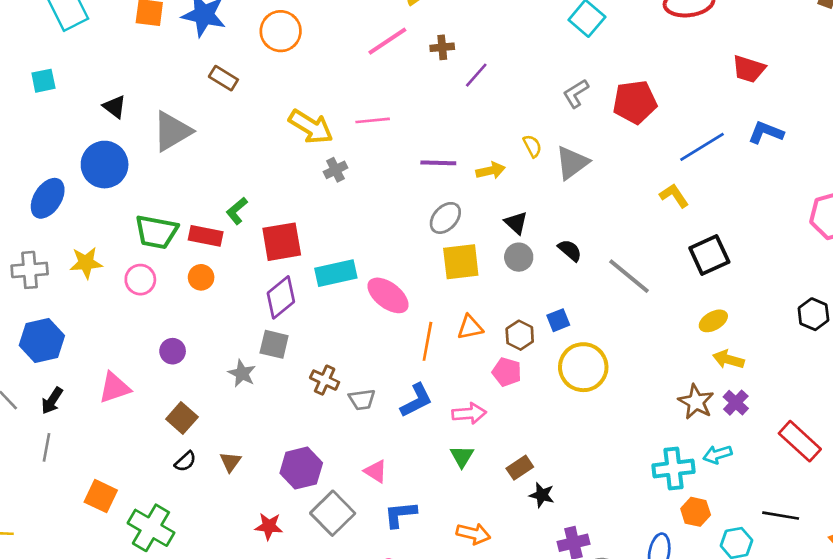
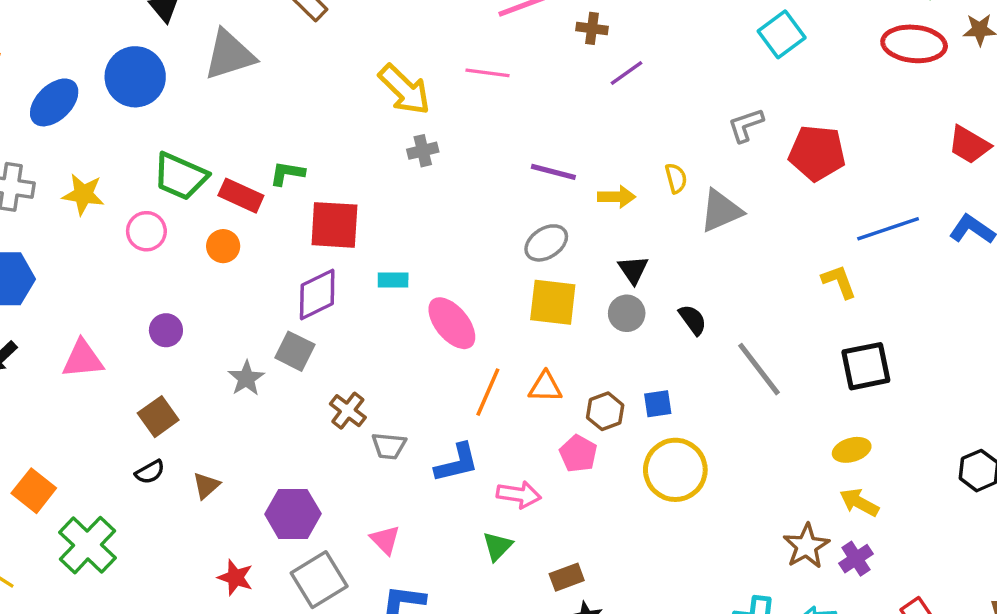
pink line: (373, 120) -> (488, 73), moved
green L-shape: (237, 211) -> (287, 173), turned 36
cyan rectangle: (336, 273) -> (393, 280), size x0.6

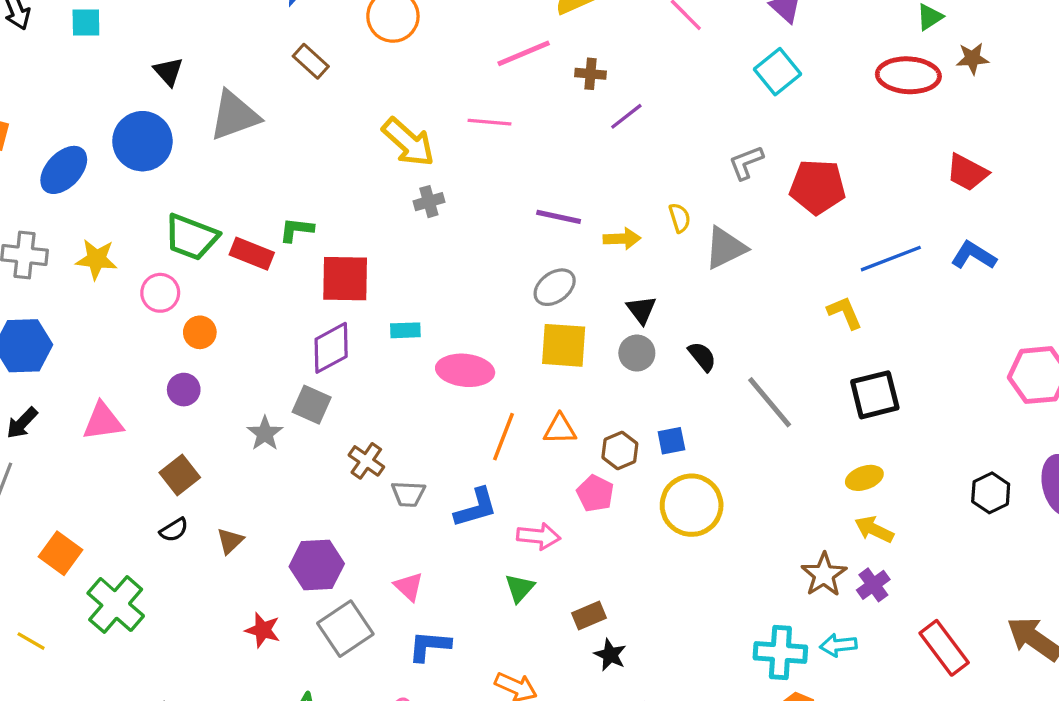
orange circle: (223, 246) -> (200, 332), moved
pink ellipse: (452, 323) -> (465, 370), turned -42

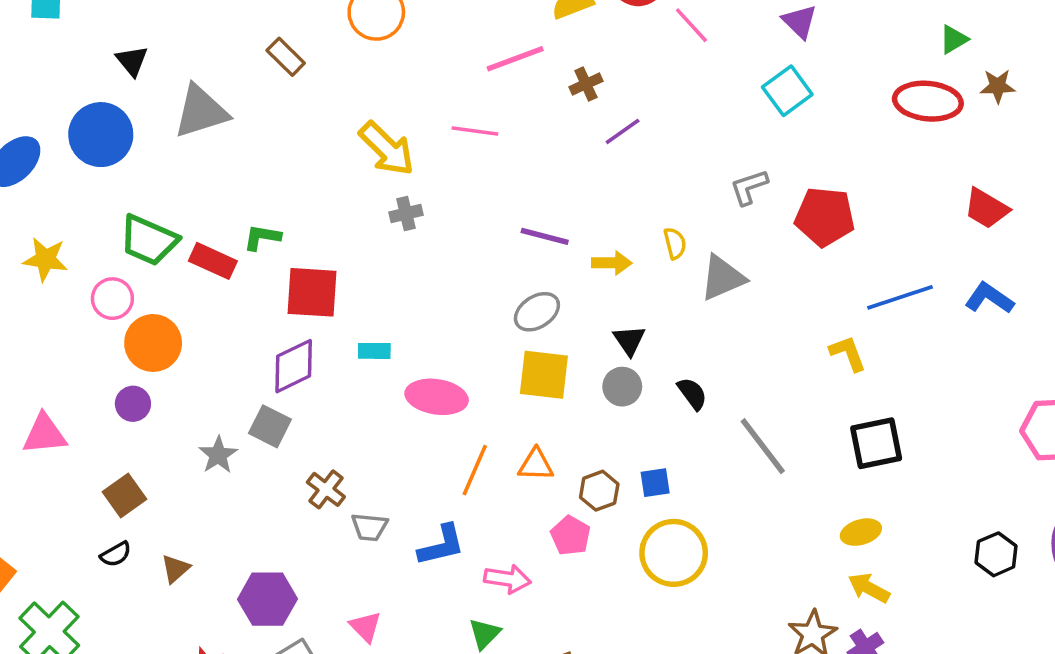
brown cross: (590, 74) -> (586, 84), turned -32
orange circle: (200, 332) -> (153, 343), size x1.6

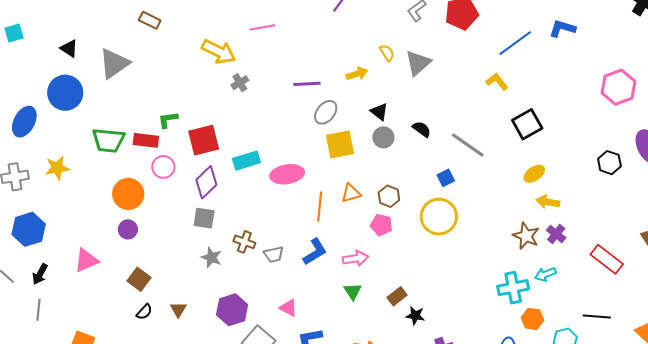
purple line: (545, 236) -> (307, 84), moved
pink circle: (112, 299) -> (163, 167), moved
cyan rectangle: (374, 351) -> (246, 161), size x1.5
gray star: (218, 455) -> (211, 257), moved
blue square: (655, 483) -> (446, 178), moved

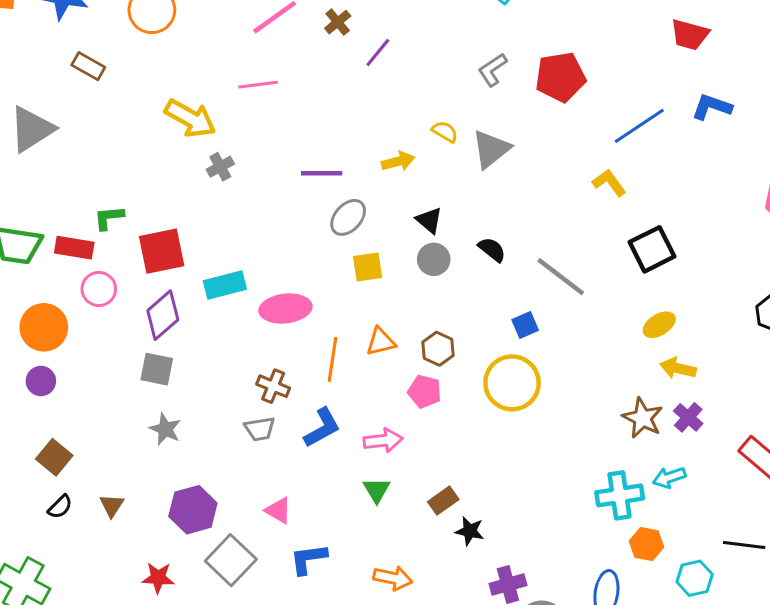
yellow semicircle: (387, 53) -> (445, 132), turned -30
yellow square: (340, 144) -> (368, 267), size x0.7
brown cross: (244, 242) -> (273, 386), moved

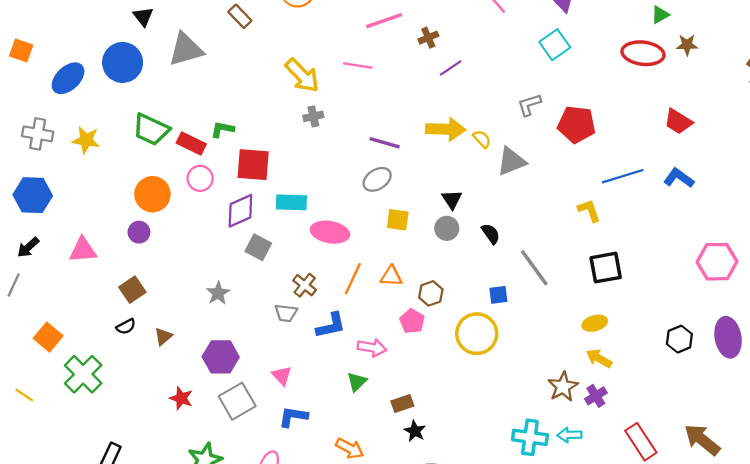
yellow arrow: (398, 161) -> (446, 129), moved, size x1.6
gray ellipse: (348, 217) -> (377, 179), moved
gray square: (157, 369) -> (258, 247), moved

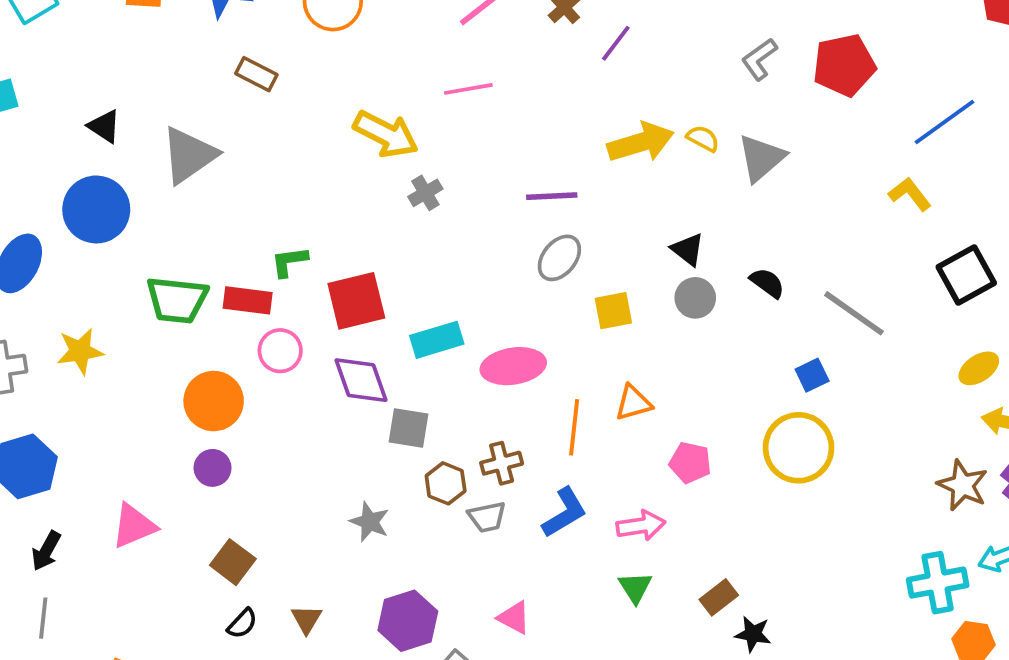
purple diamond: (240, 211) -> (361, 380), turned -66
brown cross: (305, 285) -> (502, 463), turned -35
brown hexagon: (431, 293) -> (446, 483), moved

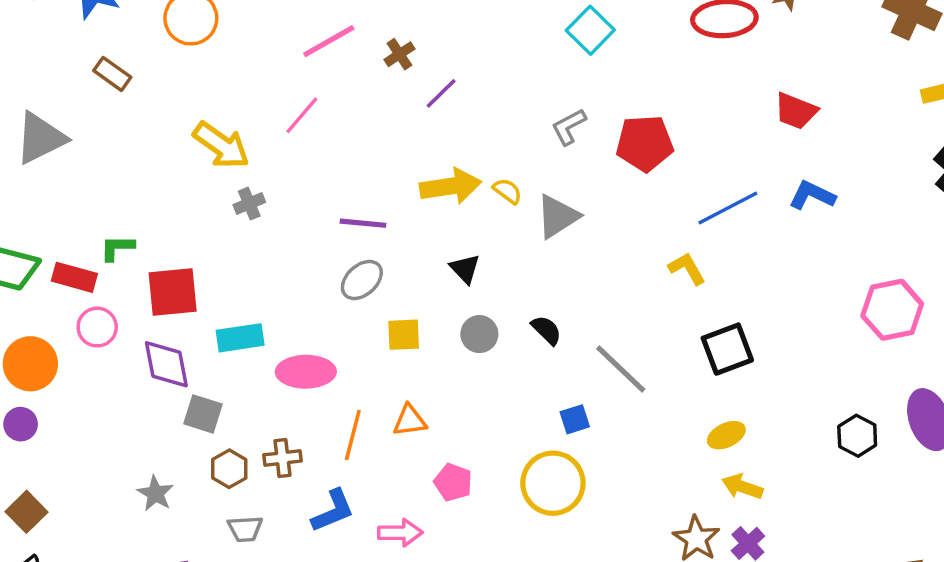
pink line: (468, 89) -> (302, 115), turned -48
black triangle: (688, 249) -> (465, 269), moved
gray trapezoid: (487, 517) -> (245, 529), moved

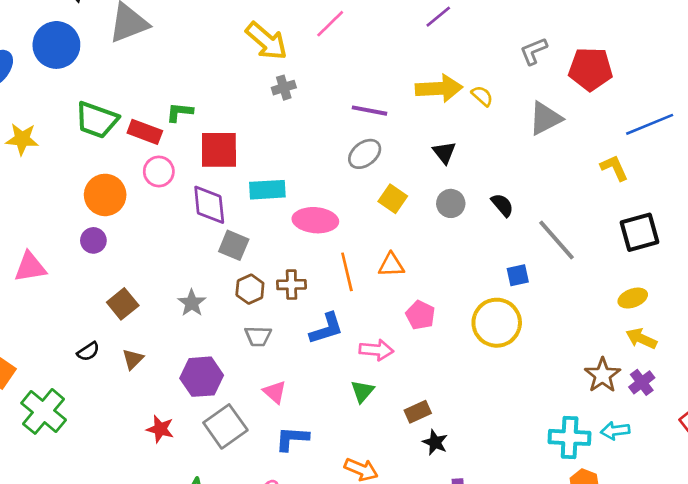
gray triangle: (557, 216) -> (545, 118), moved
yellow square: (404, 335) -> (393, 199), turned 32
orange line: (353, 435) -> (347, 272), turned -33
brown square: (27, 512) -> (123, 304), moved

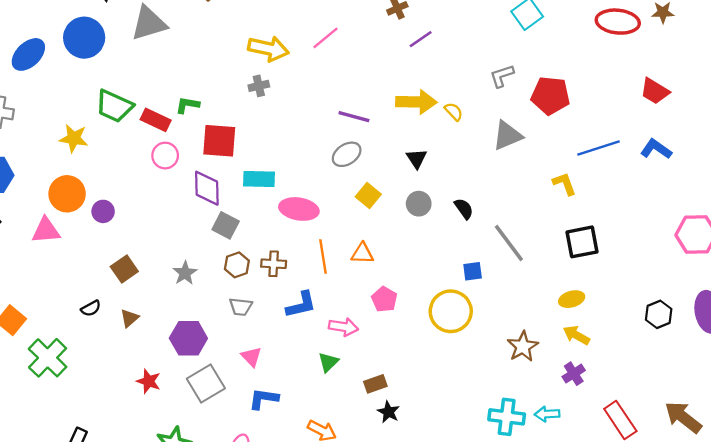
yellow arrow: (266, 41) -> (268, 49), turned -33
gray cross: (284, 88) -> (259, 86), moved
yellow star: (22, 139) -> (74, 138), moved
orange circle: (105, 195) -> (67, 194), moved
brown star: (603, 375) -> (523, 346), moved

